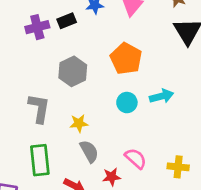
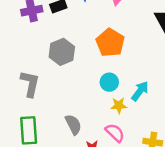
cyan arrow: (162, 96) -> (140, 91), moved, turned -42
yellow star: (79, 123) -> (119, 105), moved

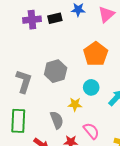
gray hexagon: (62, 52) -> (56, 71), moved
yellow star: (119, 105) -> (75, 104), moved

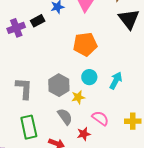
orange pentagon: (96, 54) -> (85, 44), turned -30
gray hexagon: (56, 71) -> (59, 85), moved

